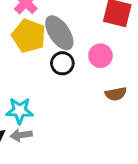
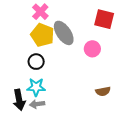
black circle: (62, 63) -> (36, 62), moved
brown semicircle: (116, 94) -> (103, 91), moved

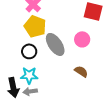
gray ellipse: (64, 33) -> (55, 44), moved
brown semicircle: (103, 91) -> (81, 71), moved, turned -136

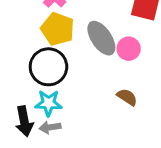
gray ellipse: (55, 44) -> (101, 38), moved
black circle: (29, 51) -> (48, 67), size x1.6

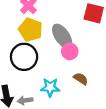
pink circle: (129, 49) -> (70, 51), moved
cyan star: (48, 103) -> (50, 87), moved

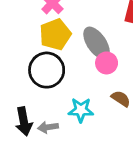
yellow pentagon: (31, 30) -> (55, 34), turned 30

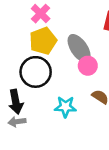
black arrow: (24, 121) -> (16, 102), moved
gray arrow: (48, 127) -> (17, 122), moved

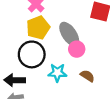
black arrow: (16, 102) -> (15, 80), turned 102
cyan star: (65, 107) -> (57, 73), moved

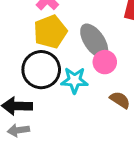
cyan star: (57, 73) -> (74, 80), moved

